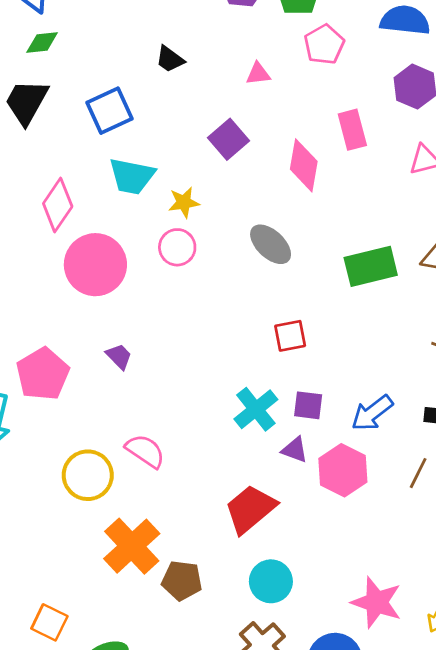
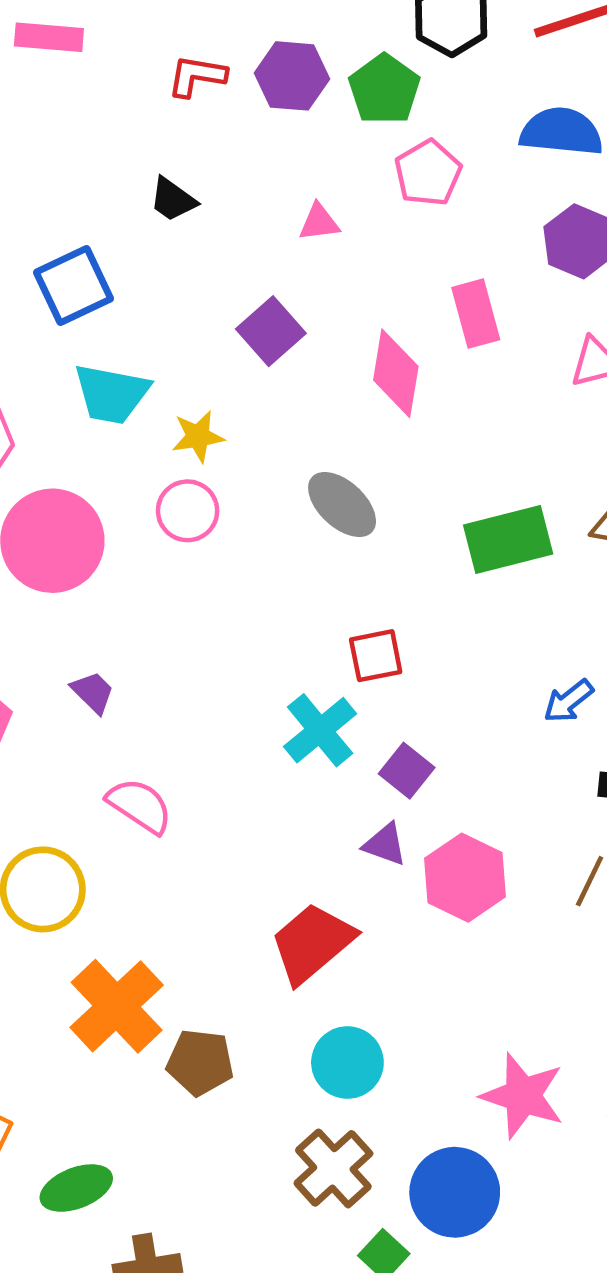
purple square: (308, 405) -> (407, 771), turned 32
cyan cross: (256, 409) -> (320, 730), moved
blue arrow: (372, 413) -> (569, 701), moved, size x0.7
pink semicircle: (145, 451) -> (140, 806), moved

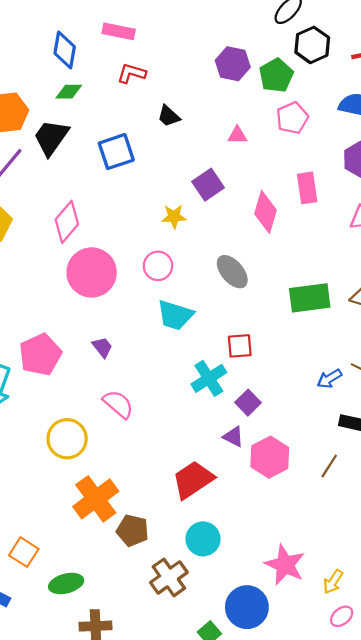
red L-shape: (197, 76) -> (132, 73), moved
cyan trapezoid: (111, 394) -> (175, 315), moved
yellow star: (198, 436) -> (174, 217), moved
brown cross: (333, 1168) -> (169, 577), moved

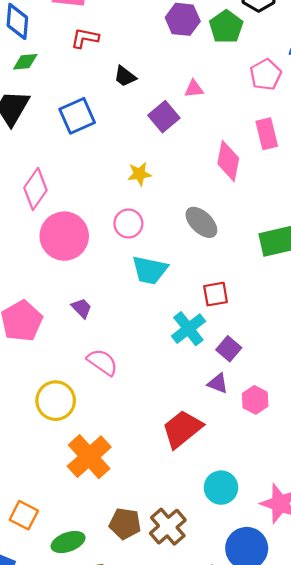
pink pentagon: (292, 118) -> (266, 75), moved
purple square: (208, 185) -> (164, 117), moved
pink hexagon: (270, 457) -> (255, 400), size x0.7
brown pentagon: (133, 530) -> (125, 524), moved
cyan circle: (203, 539) -> (221, 488), moved

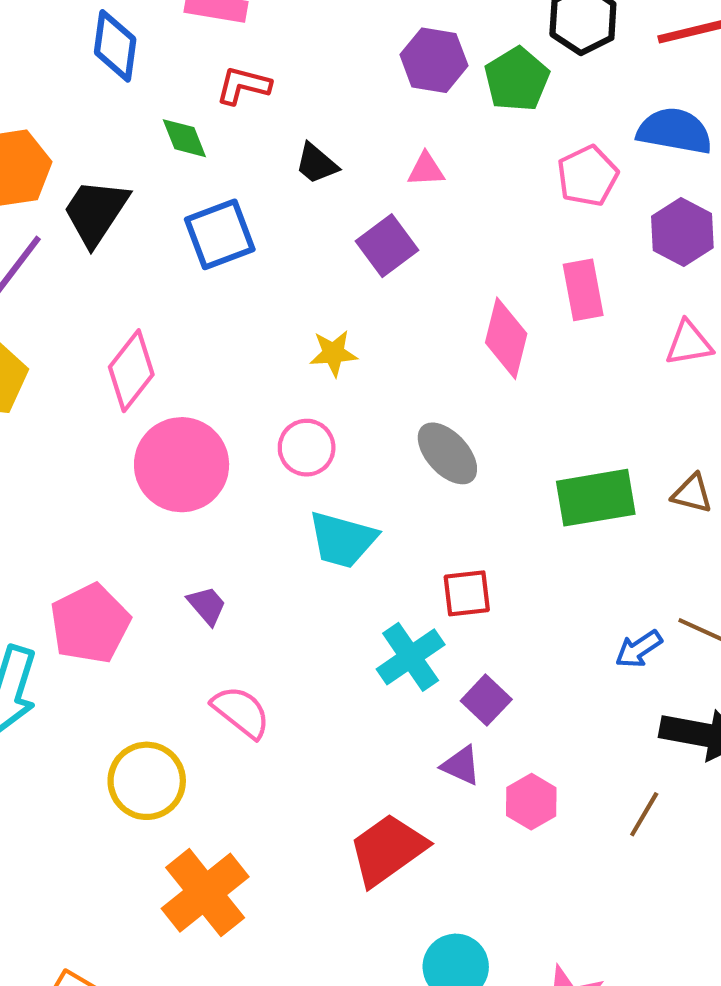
green diamond: (25, 62) -> (184, 138), moved, turned 70
pink triangle: (194, 89) -> (426, 170), moved

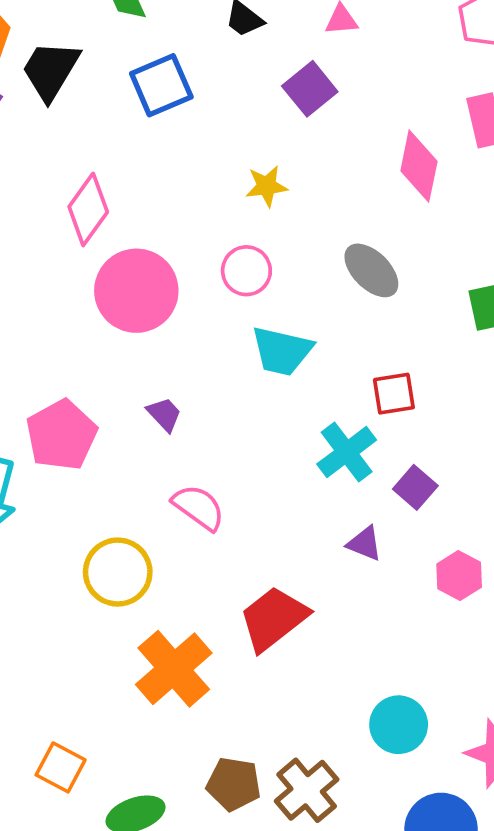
purple triangle: (461, 765) -> (365, 544), moved
red trapezoid: (388, 850) -> (274, 618), moved

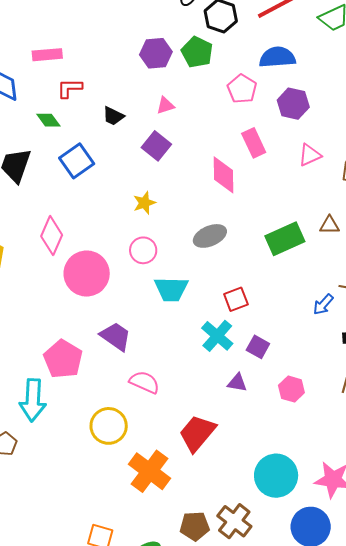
gray ellipse: (371, 270) -> (210, 236), turned -56
purple trapezoid: (164, 414) -> (116, 336), size x1.6
cyan circle: (399, 725) -> (276, 476), size x1.4

